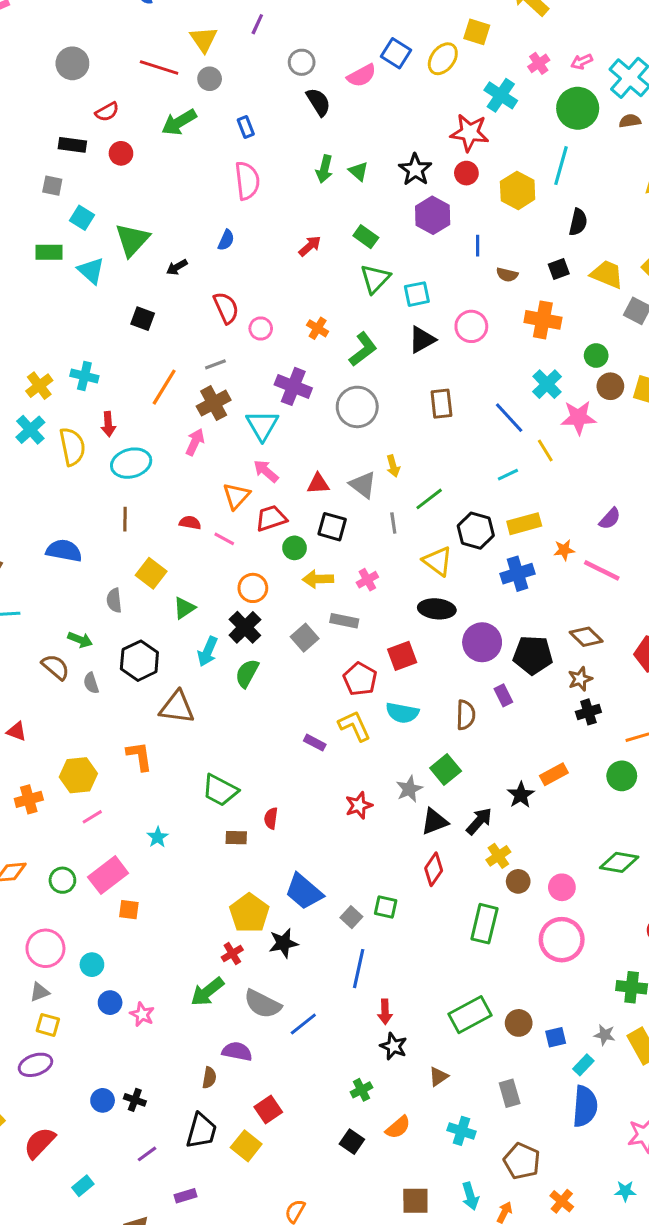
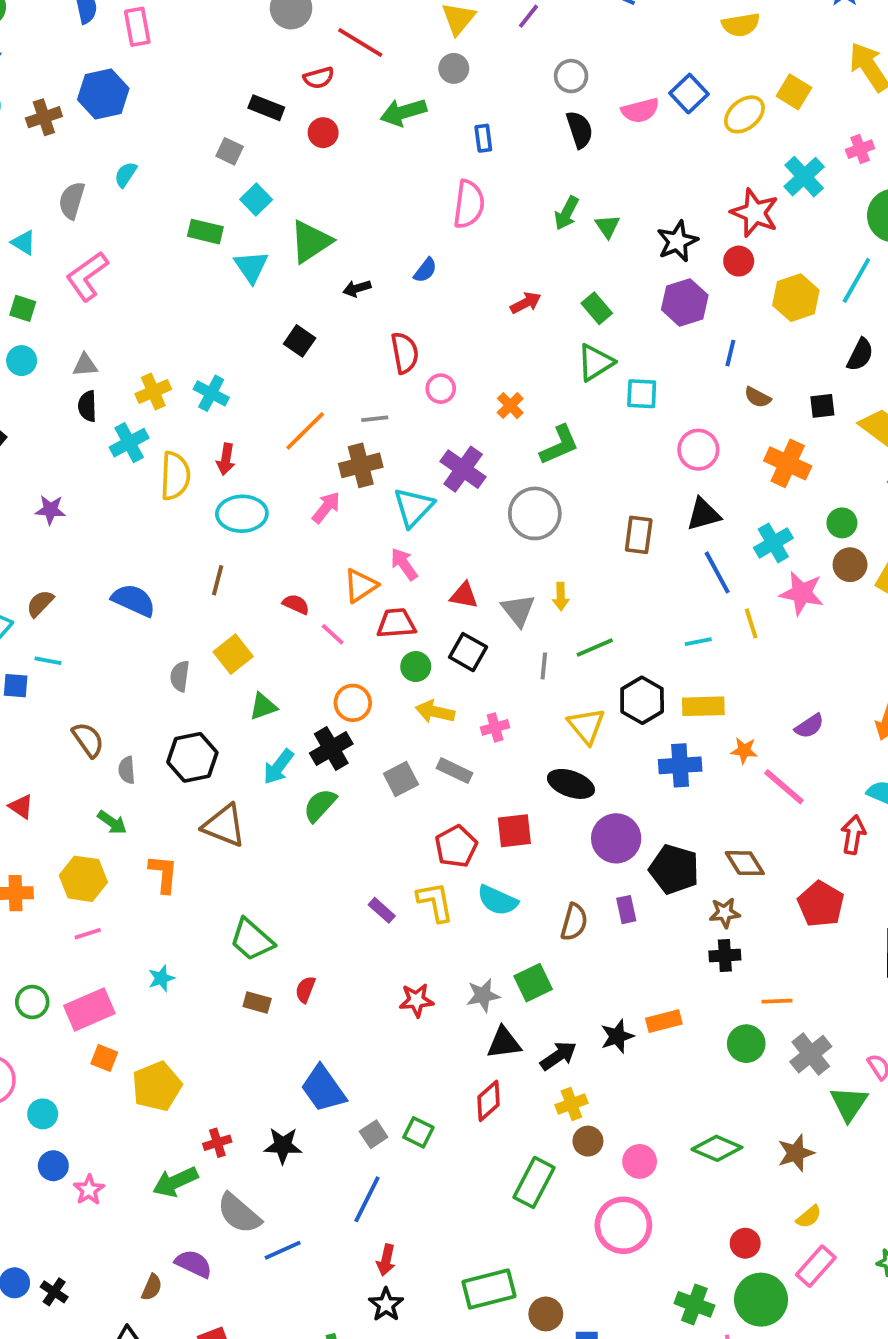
red line: (159, 67) -> (360, 42), moved
black triangle: (422, 340) -> (703, 514), moved
green arrow: (80, 640) -> (112, 822), moved
yellow pentagon: (249, 913) -> (157, 1086), moved

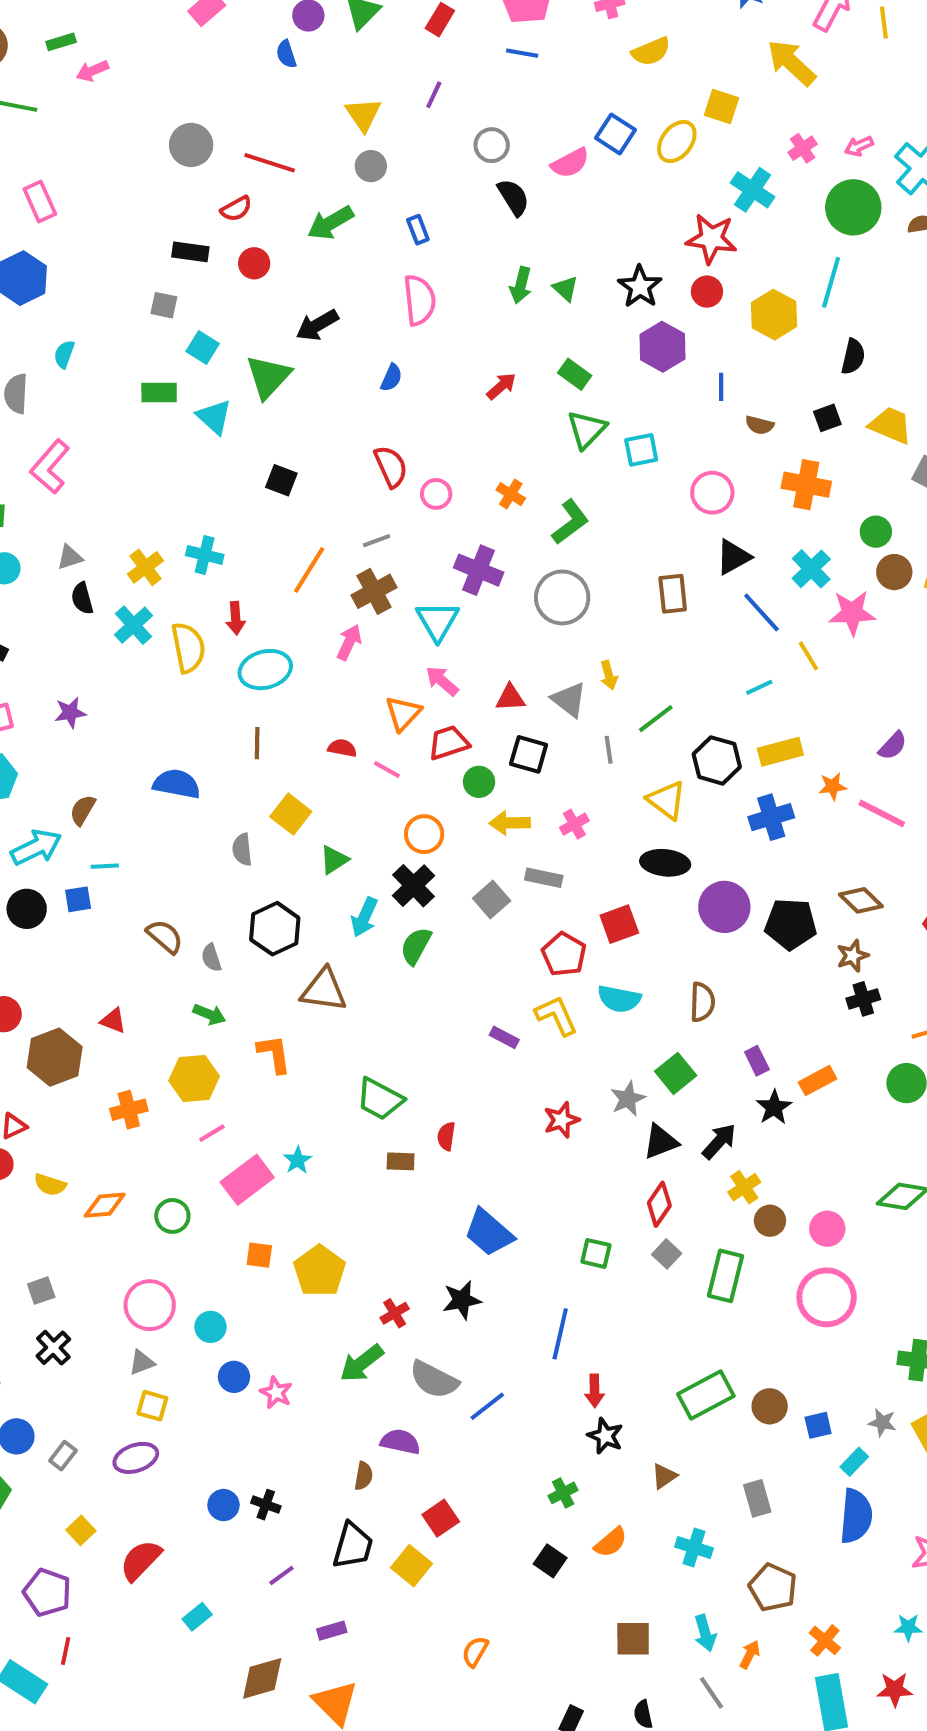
black arrow: (357, 288) -> (317, 325), moved, size x1.5
purple rectangle: (626, 910) -> (757, 1061), moved
pink rectangle: (89, 1010) -> (247, 1180), moved
gray square: (374, 1134) -> (667, 1254), moved

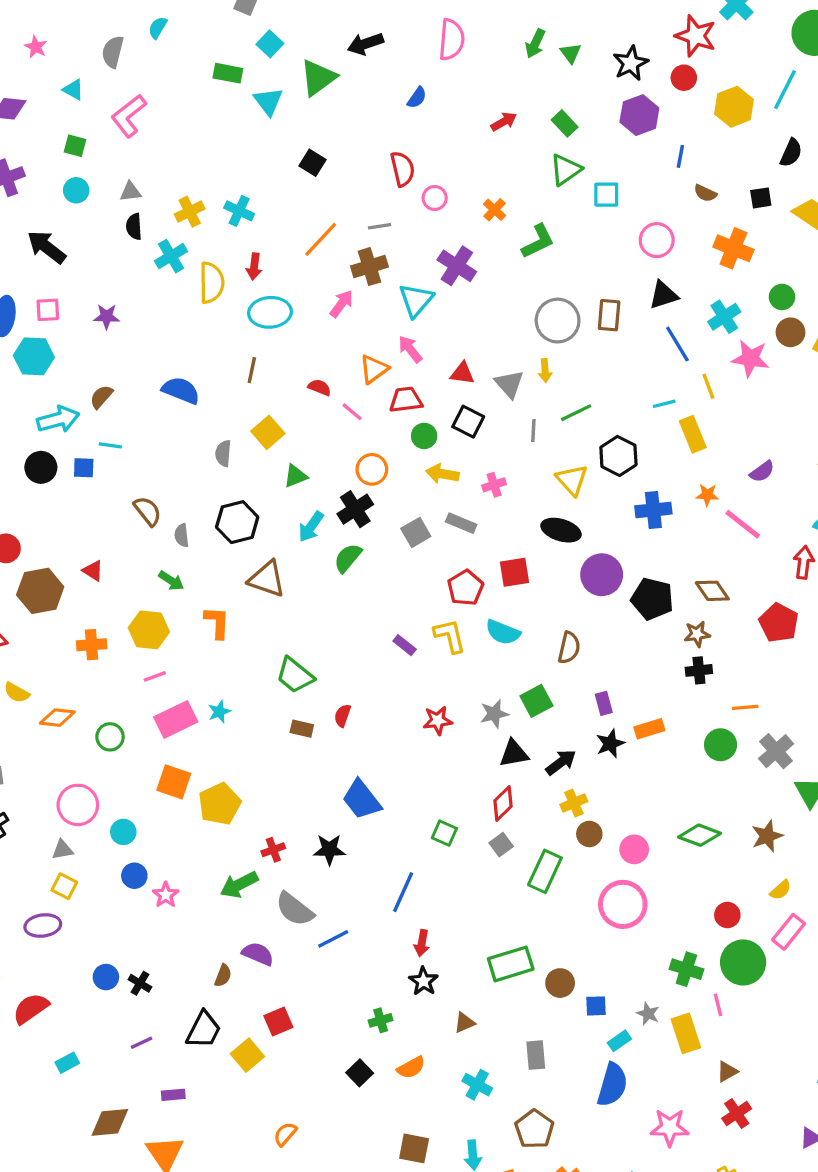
gray circle: (562, 597) -> (558, 321), moved
yellow rectangle: (780, 752) -> (693, 434), moved, turned 72
orange square: (259, 1255) -> (174, 782), size x1.5

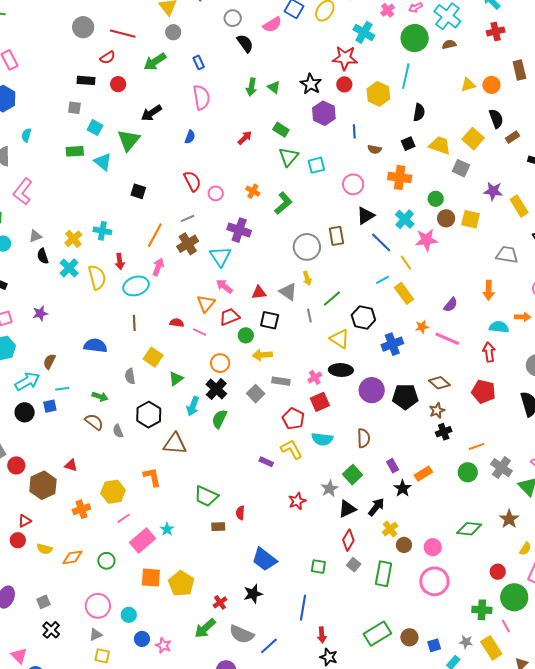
pink arrow: (342, 304) -> (158, 267), moved
pink cross: (494, 485) -> (315, 377), moved
green arrow: (171, 581) -> (100, 397), moved

